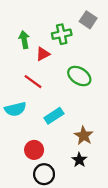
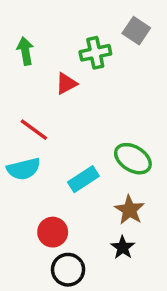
green arrow: (24, 40) -> (25, 51), moved
green ellipse: (79, 76) -> (133, 159), moved
red line: (33, 82) -> (34, 130), moved

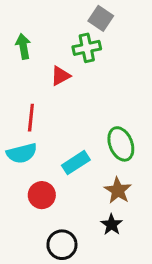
gray square: (136, 31) -> (101, 18), moved
red line: (34, 130) -> (31, 118), turned 60
green ellipse: (133, 159) -> (121, 144), turned 36
red circle: (53, 232) -> (42, 195), moved

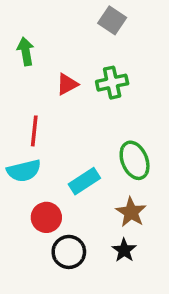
green cross: (87, 48) -> (112, 83), moved
black circle: (62, 245) -> (69, 252), moved

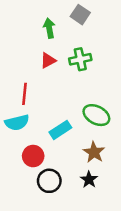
green arrow: (26, 51) -> (49, 28), moved
green ellipse: (135, 160) -> (96, 115), turned -40

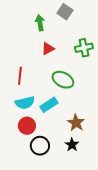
green cross: (80, 59) -> (84, 48), moved
red triangle: (48, 60) -> (48, 49), moved
green ellipse: (96, 115) -> (63, 80), moved
cyan semicircle: (17, 123) -> (25, 103), moved

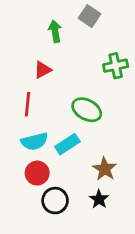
red triangle: (48, 49) -> (43, 70), moved

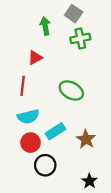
green cross: (116, 66) -> (80, 38), moved
cyan rectangle: (67, 144) -> (55, 131), moved
black star: (99, 199) -> (89, 181), moved

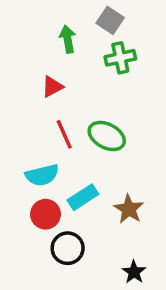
red line: (23, 86) -> (64, 134), moved, turned -30

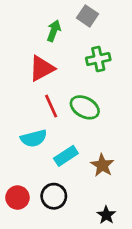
green arrow: (68, 39) -> (54, 31), turned 30
green cross: (120, 58) -> (98, 59), moved
red triangle: (52, 87) -> (42, 68), size x1.5
red circle: (45, 214) -> (17, 198), moved

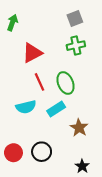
gray square: (87, 16) -> (75, 18), moved, turned 35
green arrow: (54, 31) -> (12, 23), moved
green ellipse: (85, 107) -> (66, 83), turned 40
cyan rectangle: (66, 156) -> (56, 109), moved

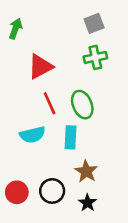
cyan rectangle: (56, 109) -> (70, 137), turned -54
brown star: (79, 128) -> (86, 171), moved
black star: (82, 166) -> (87, 203), moved

